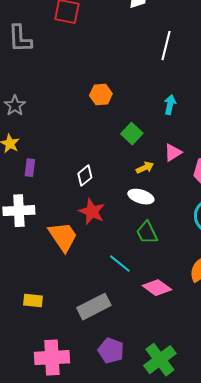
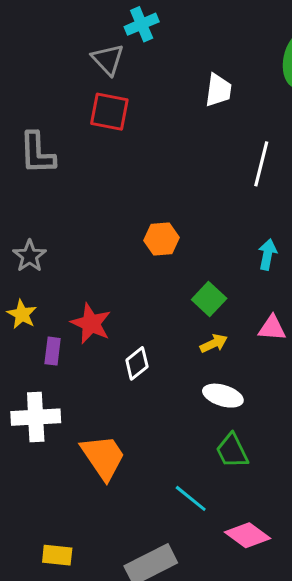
pink triangle: (173, 153) -> (272, 328), turned 36
yellow arrow: (145, 168) -> (214, 343), moved
red star: (92, 212) -> (91, 323), moved

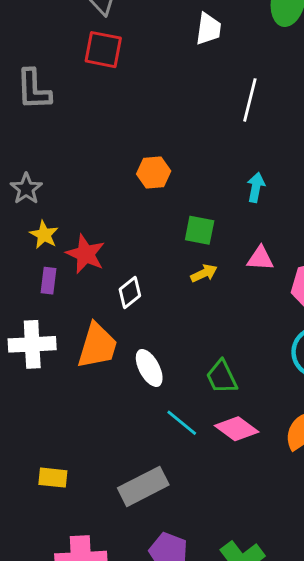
green square: (209, 299) -> (200, 230), turned -32
yellow star: (22, 314) -> (44, 235), moved
white ellipse: (223, 396) -> (149, 368), moved, turned 45
orange trapezoid: (103, 457) -> (97, 346), moved, turned 51
pink diamond: (247, 535) -> (237, 429), moved

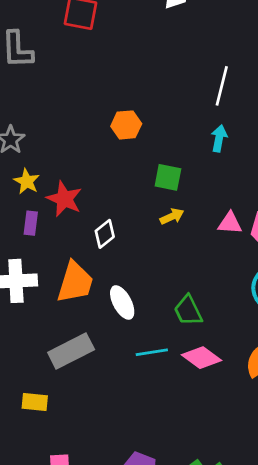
white line: (250, 100) -> (222, 86), moved
pink triangle: (260, 258) -> (230, 223), moved
cyan line: (182, 423) -> (152, 352), turned -48
gray rectangle: (143, 486) -> (71, 351), moved

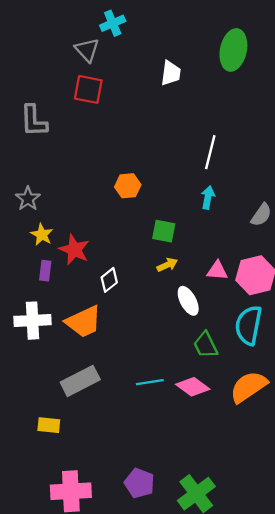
orange trapezoid: (75, 282) -> (84, 322), turned 48
white ellipse: (122, 302) -> (188, 301), moved
green trapezoid: (188, 311) -> (206, 345), moved

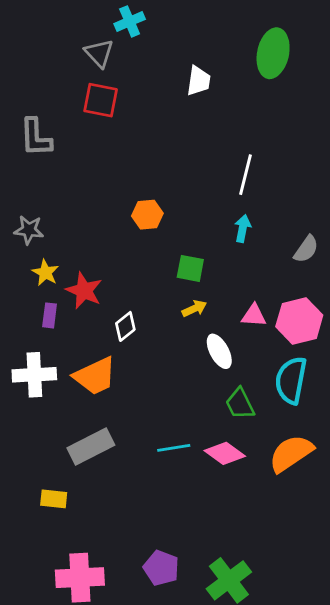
gray star: (28, 199) -> (29, 230), turned -30

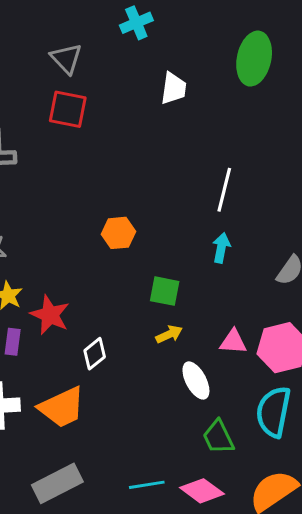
cyan cross: (130, 21) -> (136, 23), moved

